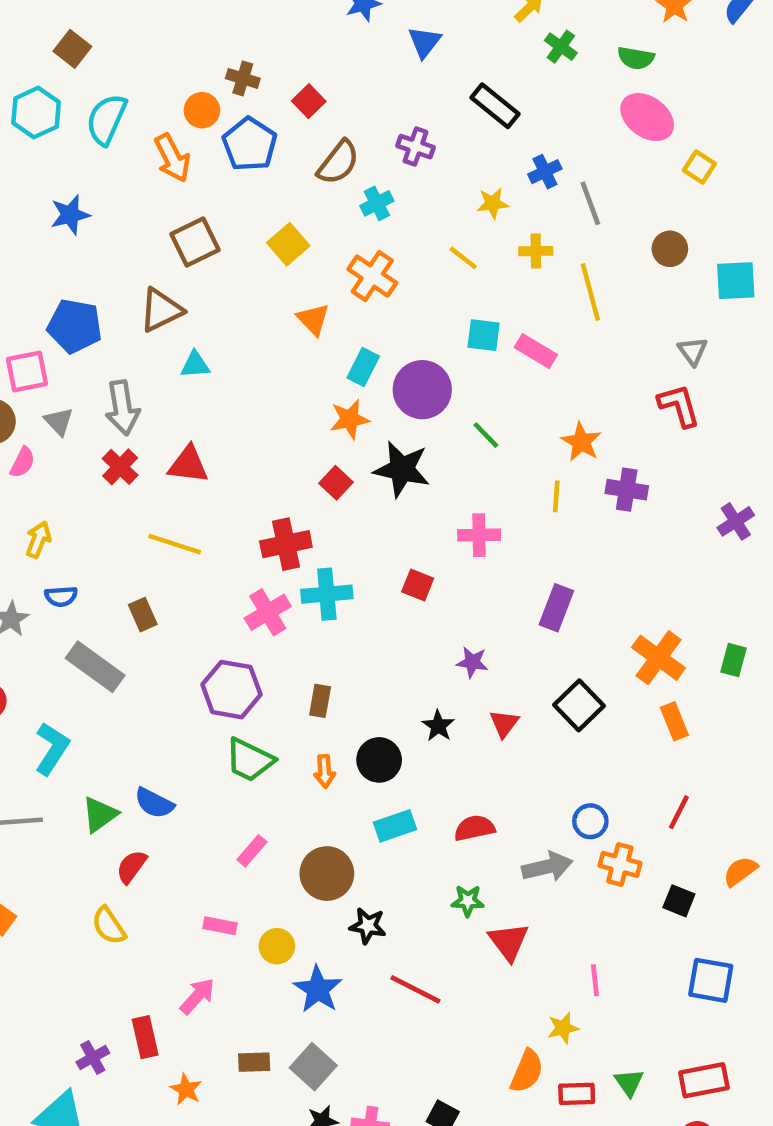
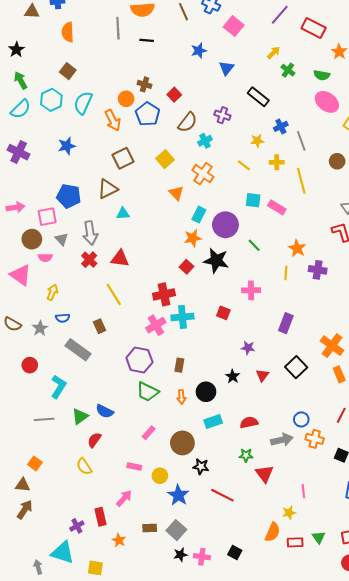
pink semicircle: (22, 462) -> (45, 258), turned 64
yellow line: (175, 544) -> (114, 294), turned 40

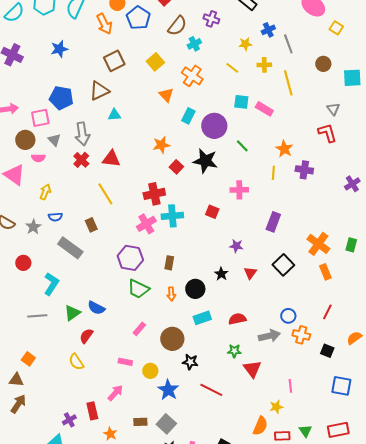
orange star: (193, 238) -> (161, 145), moved

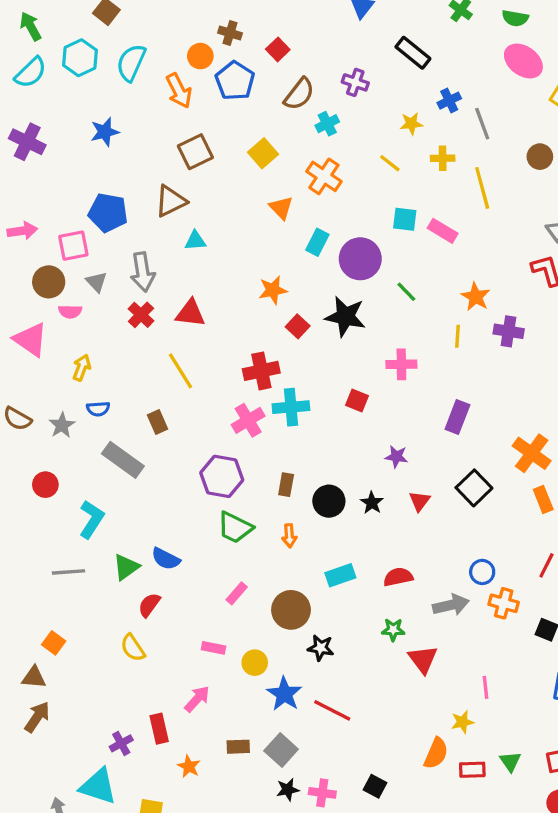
black circle: (195, 289) -> (329, 501), moved
red line: (211, 390) -> (332, 710), moved

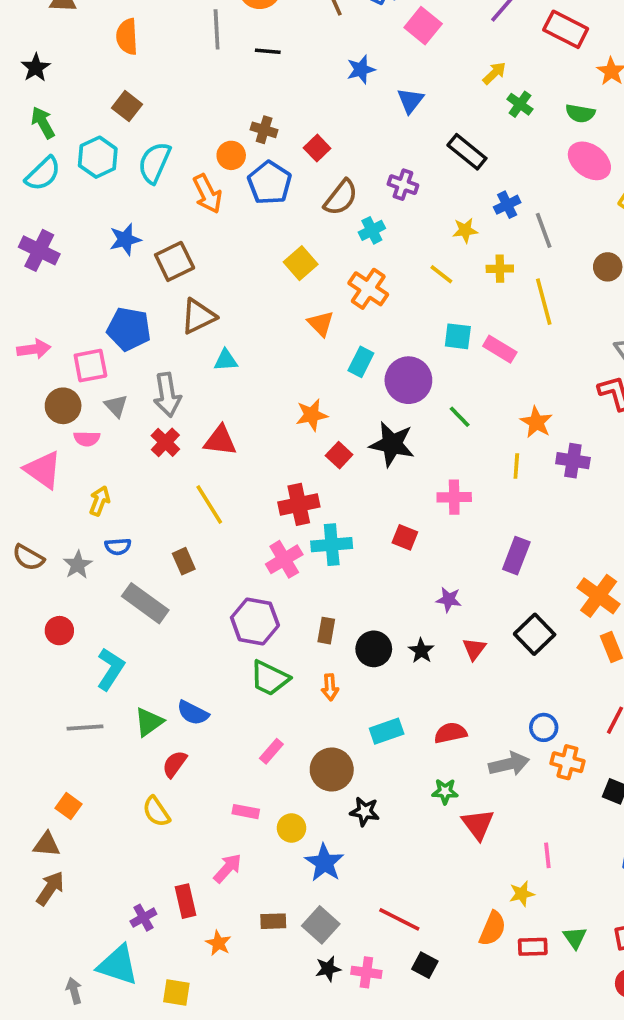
brown square: (195, 152) -> (175, 261), moved
red line: (332, 710) -> (399, 919), moved

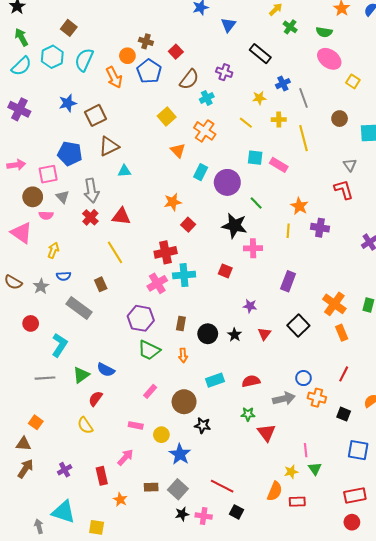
black star: (392, 444) -> (235, 226), moved
purple cross: (143, 918) -> (65, 470), moved
green triangle: (575, 938) -> (315, 469), moved

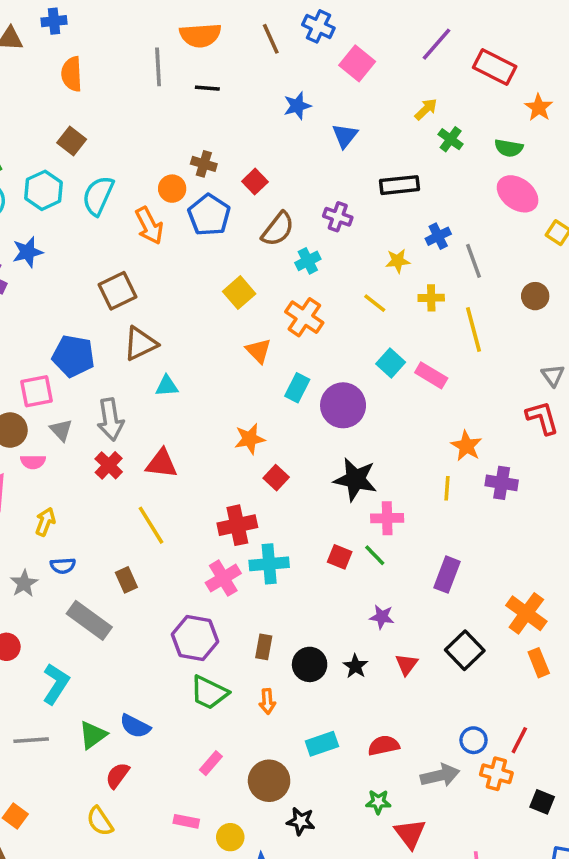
black rectangle: (260, 54) -> (399, 185), turned -45
blue star: (68, 103) -> (28, 252), moved
cyan square: (255, 158) -> (391, 363), turned 35
green line: (256, 203) -> (375, 555), moved
red line: (344, 374) -> (519, 740), moved

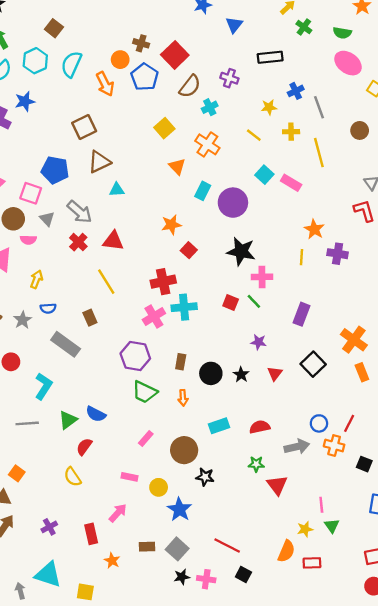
red square: (255, 182) -> (175, 55), size x1.6
pink square: (36, 391) -> (31, 193), turned 30
gray arrow: (110, 419) -> (80, 212), turned -40

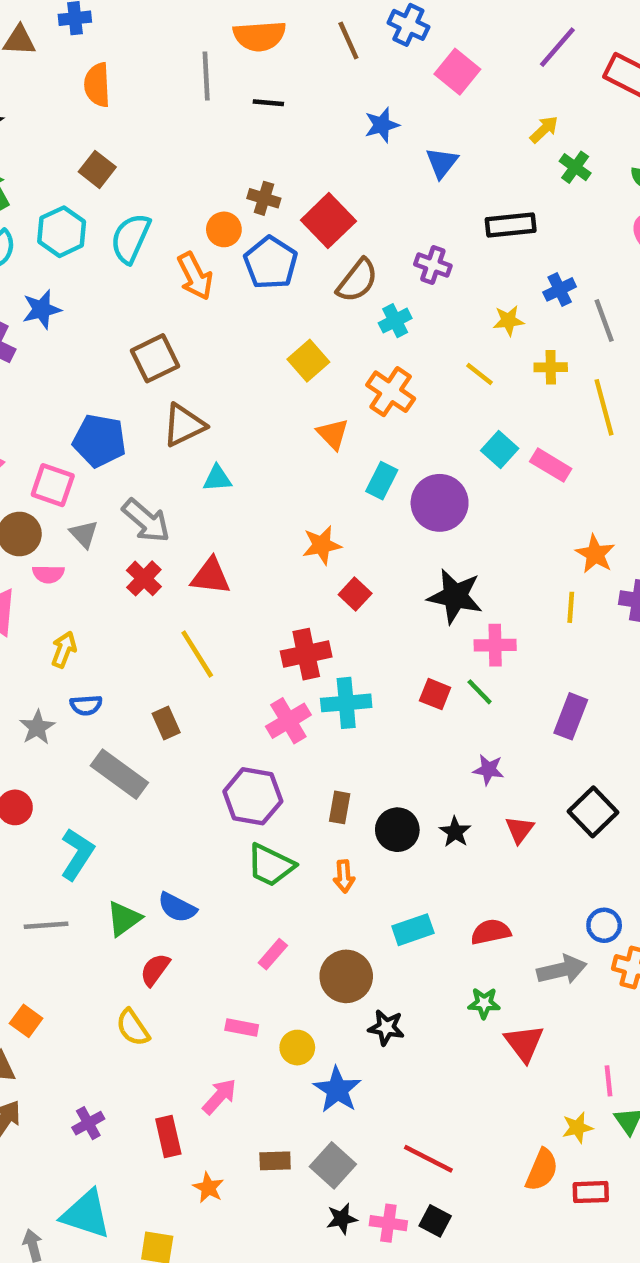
black square: (243, 575) -> (435, 1221), moved

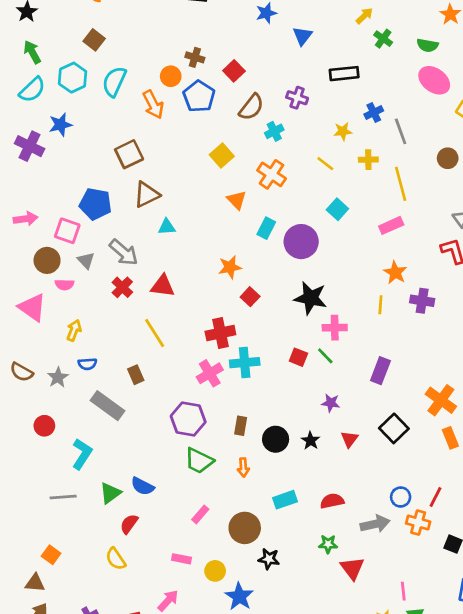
red square: (328, 221) -> (234, 71), size x0.7
pink rectangle: (551, 465) -> (391, 225), moved, turned -55

